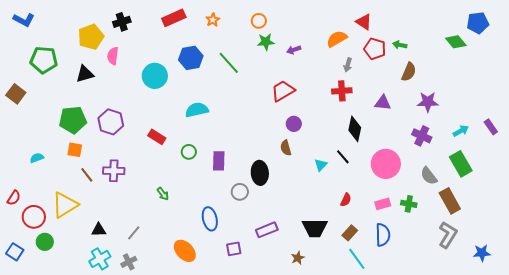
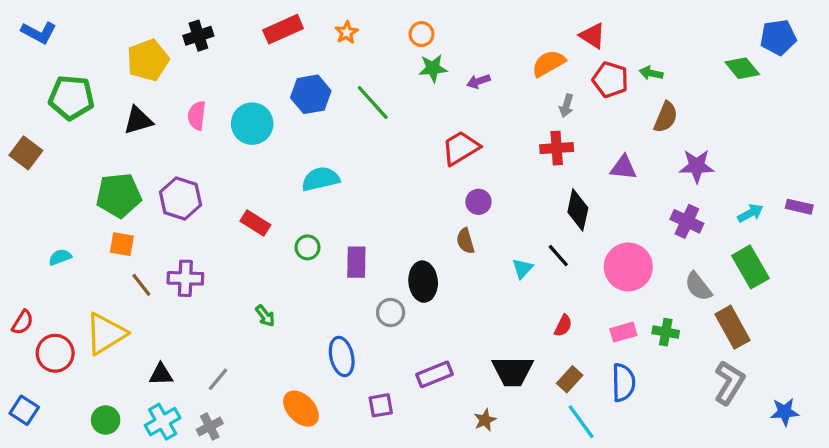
pink semicircle: (113, 56) -> (197, 115), moved
purple rectangle: (491, 127) -> (799, 207), turned -42
green circle: (45, 242) -> (106, 420), moved

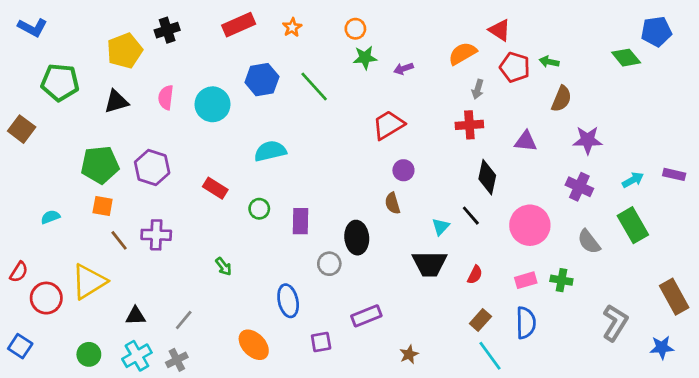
brown rectangle: (732, 327) -> (674, 297), moved
black trapezoid: (513, 371) -> (430, 264), moved

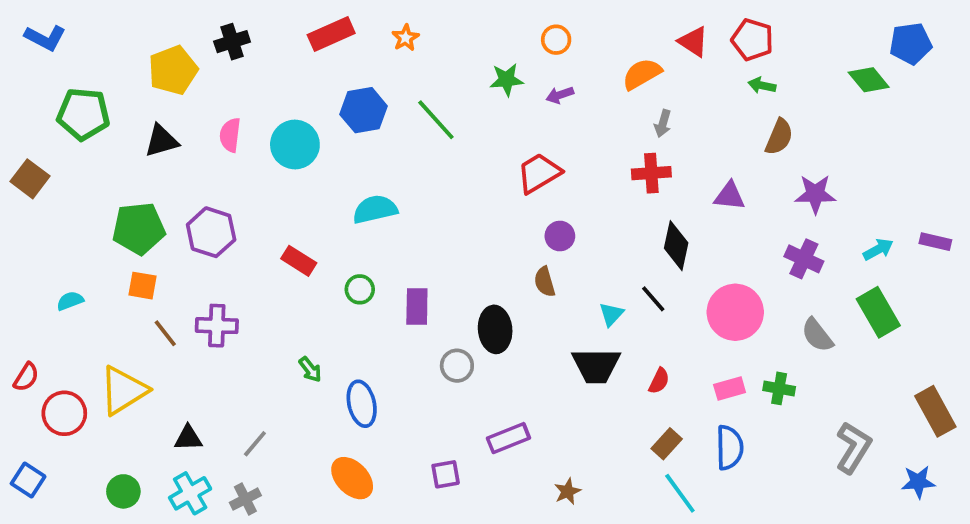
orange circle: (355, 29) -> (556, 40), moved
red pentagon: (515, 67) -> (752, 40), moved
blue ellipse: (288, 301) -> (362, 404), moved

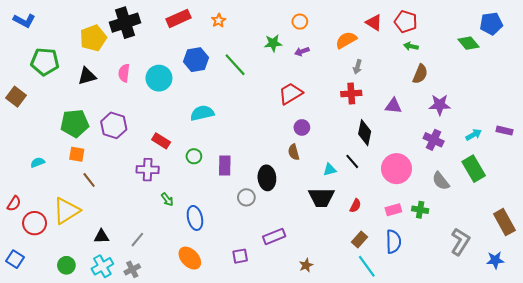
black cross: (232, 42) -> (125, 23), size x1.6
cyan triangle: (611, 314) -> (330, 170), turned 32
purple cross: (217, 326) -> (148, 170), moved

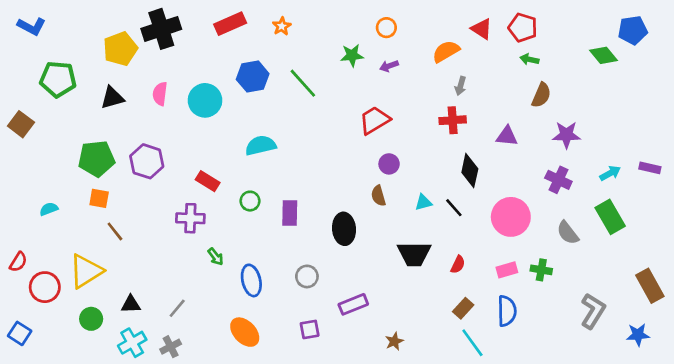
cyan triangle: (330, 170) -> (423, 202), moved
gray circle: (246, 197) -> (307, 276), moved
green circle: (66, 265) -> (91, 319), moved

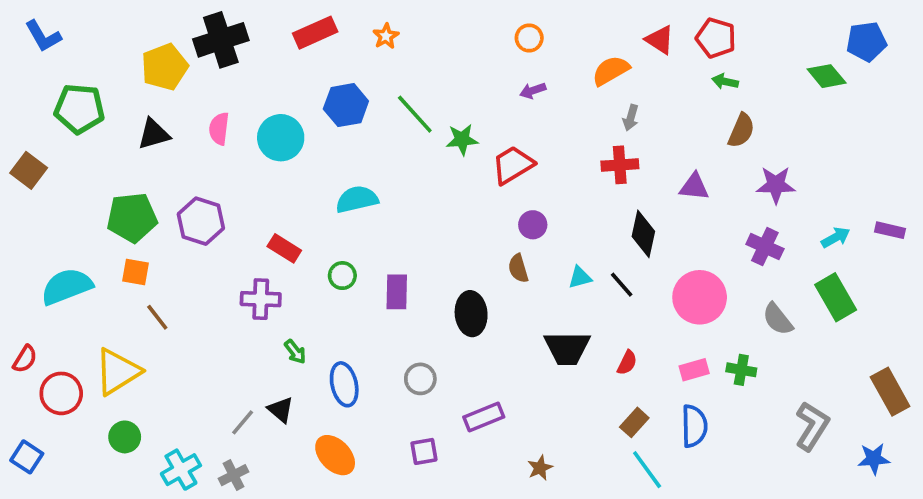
blue L-shape: (32, 26) -> (43, 36), turned 32
green star: (352, 55) -> (462, 140), moved
cyan semicircle: (49, 209) -> (67, 286), size x2.0
black triangle: (131, 304) -> (281, 410), moved, turned 42

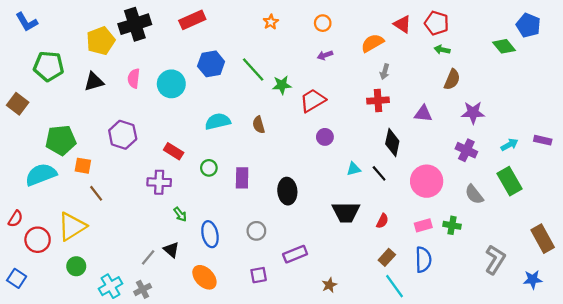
orange star: (386, 36) -> (271, 22), moved
blue pentagon: (866, 42) -> (528, 25), turned 30
green pentagon: (132, 218) -> (61, 140), moved
brown semicircle: (518, 268) -> (259, 125), moved

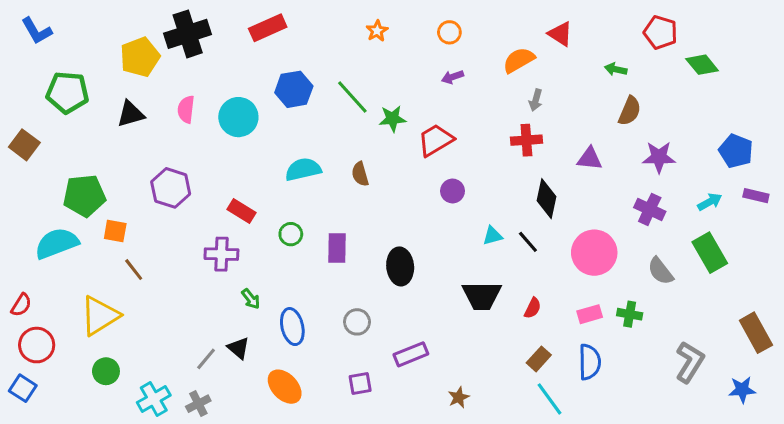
red pentagon: (437, 23) -> (660, 32), moved
blue pentagon: (528, 25) -> (736, 151), moved
red circle: (38, 240) -> (37, 345), moved

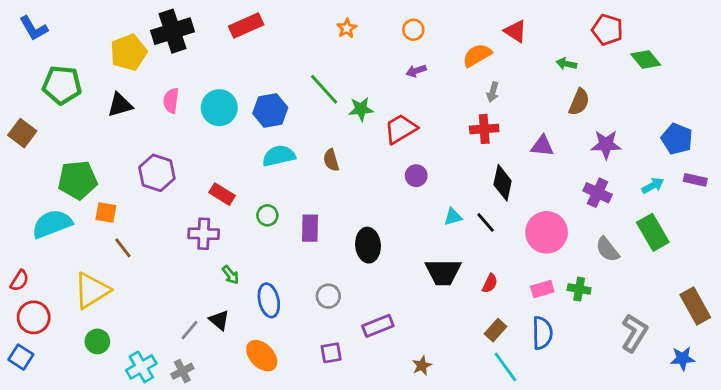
blue hexagon: (294, 89) -> (270, 110), moved

